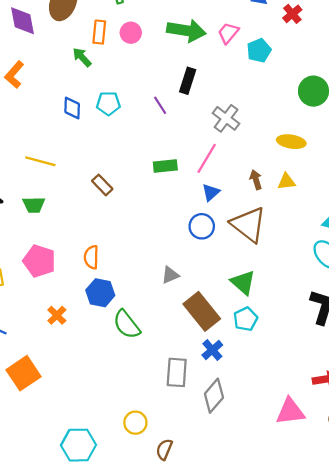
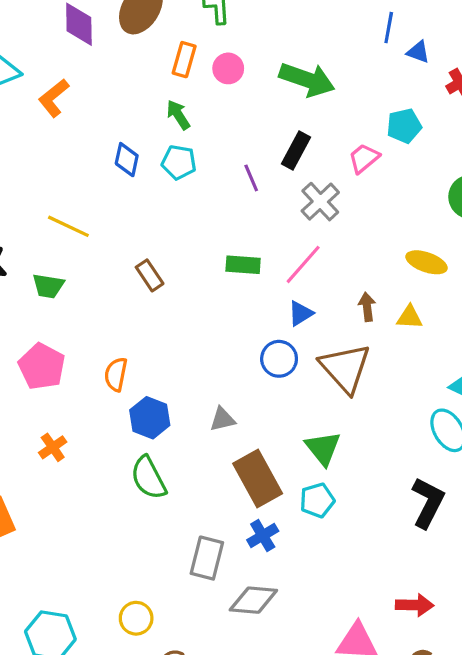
pink trapezoid: (228, 33) -> (364, 158), moved
green arrow: (82, 57) -> (178, 115), moved
gray cross: (226, 118) -> (320, 202), moved
blue hexagon: (100, 293) -> (150, 418), moved
gray diamond: (214, 396) -> (253, 600), turned 44

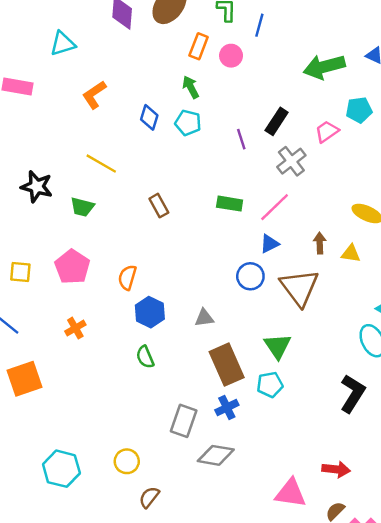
blue line: (389, 28) -> (259, 25), moved
green arrow: (307, 80) -> (324, 67), moved, turned 141
orange L-shape: (54, 98) -> (94, 95), moved
green semicircle: (148, 478) -> (145, 357), size x0.7

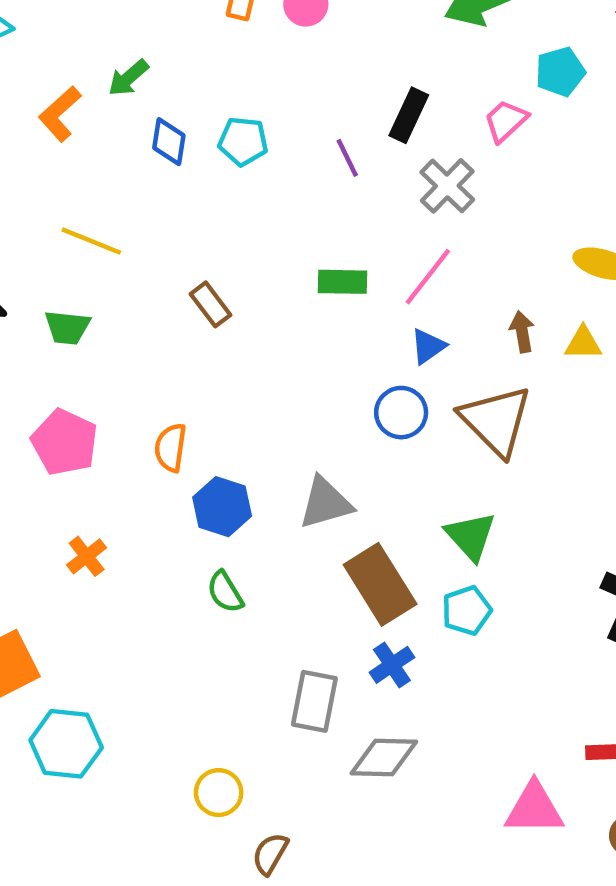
green arrow: (191, 87) -> (128, 78), moved, turned -95
gray triangle: (204, 318) -> (325, 503), size x1.5
cyan hexagon: (61, 469) -> (66, 744), moved

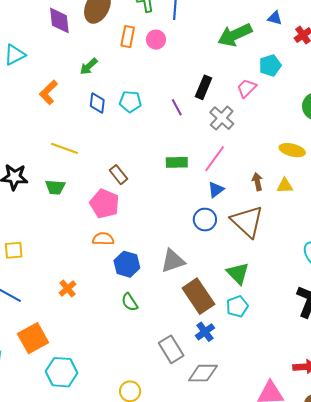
green arrow: (128, 78) -> (89, 66), moved
pink pentagon: (65, 442) -> (105, 204), moved
orange semicircle: (171, 448) -> (103, 239), turned 85
gray rectangle: (314, 701) -> (171, 349), turned -40

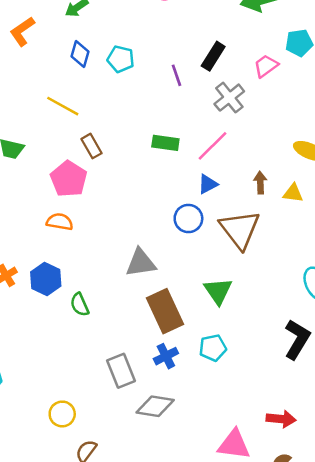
yellow line: (64, 148) -> (63, 106), moved
blue hexagon: (127, 264) -> (46, 279), moved
cyan pentagon: (237, 306) -> (213, 348), moved

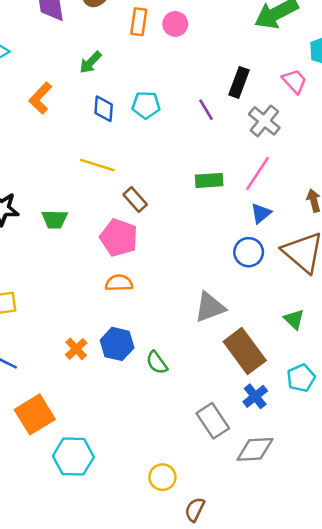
pink trapezoid: (266, 66) -> (295, 81), turned 95
green triangle: (218, 291) -> (294, 319), size x0.7

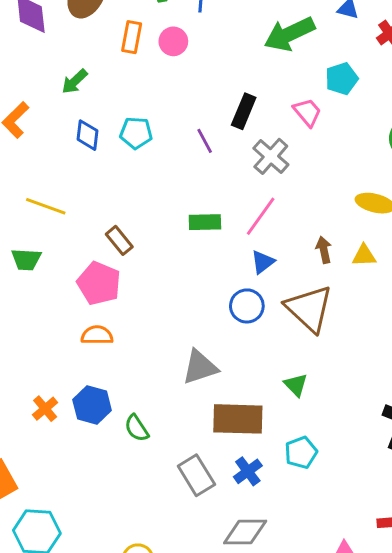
yellow line: (97, 165) -> (46, 206), moved
brown rectangle: (245, 351) -> (238, 419), turned -54
gray rectangle: (213, 421) -> (196, 475), moved

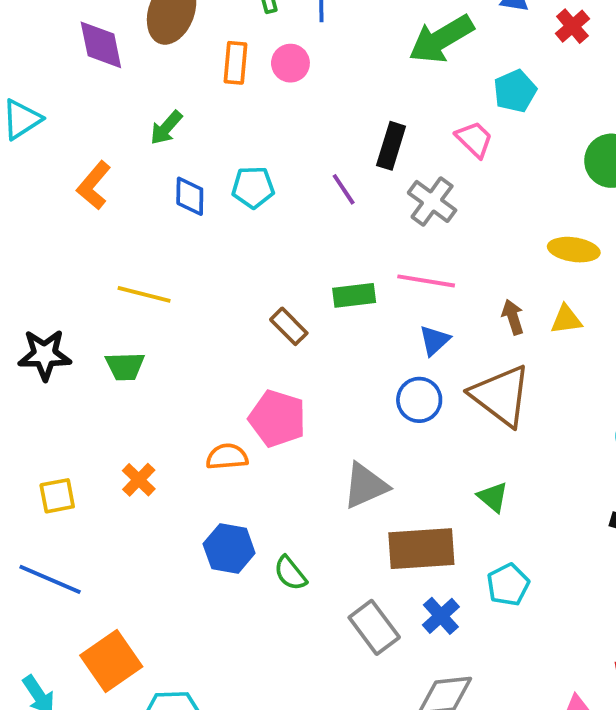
pink line: (261, 216) -> (426, 281), turned 69
brown rectangle: (119, 240) -> (289, 326), moved
pink pentagon: (99, 283) -> (277, 419), moved
orange cross: (45, 409) -> (139, 480), moved

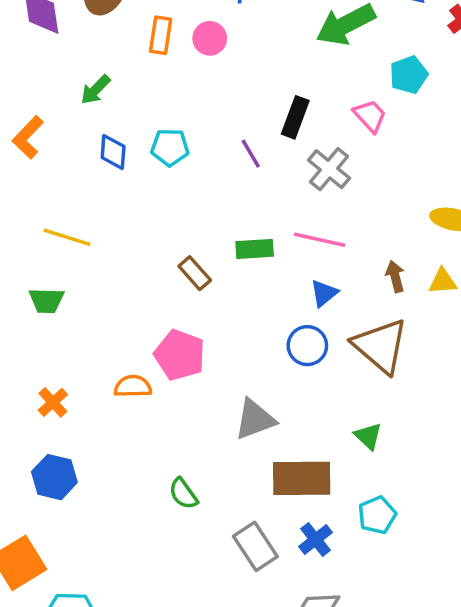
blue hexagon: (229, 548) -> (54, 477), moved

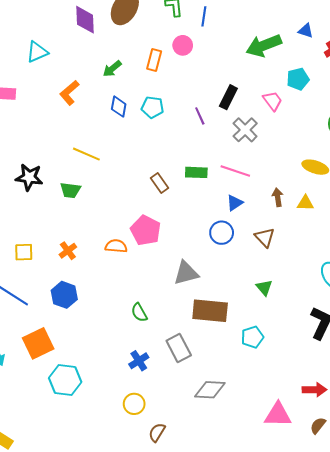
orange rectangle: (161, 35) -> (154, 60), moved
brown triangle: (380, 346) -> (265, 237), size x0.6
green triangle: (368, 436) -> (264, 288), moved
blue cross: (316, 540) -> (139, 361), moved

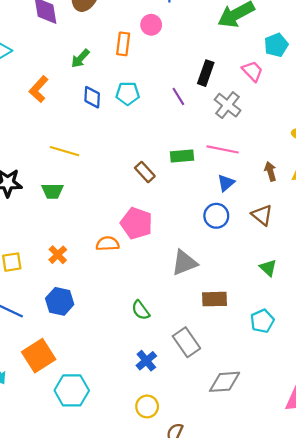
brown rectangle: (210, 311) -> (214, 299), size x0.7

